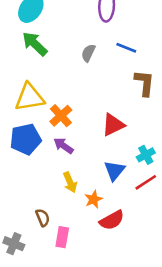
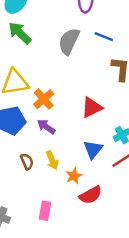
gray semicircle: (88, 53) -> (69, 41), size x1.6
brown semicircle: (43, 218) -> (27, 161), moved

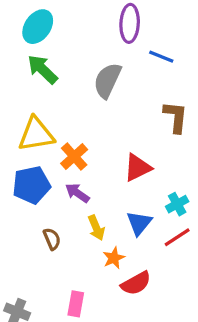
blue line: (104, 37) -> (161, 57), moved
yellow arrow: (52, 160) -> (96, 228), moved

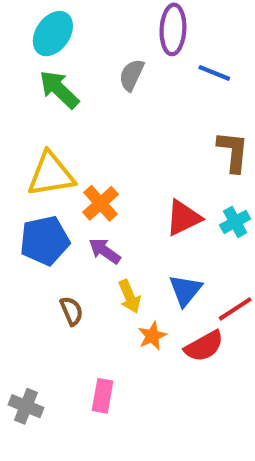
gray semicircle: (107, 80) -> (132, 75), moved, size x0.7
cyan cross: (177, 204) -> (235, 222), moved
red semicircle: (136, 283) -> (204, 346), moved

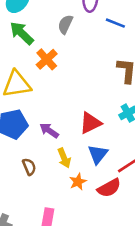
orange cross: (101, 203) -> (47, 59), moved
red triangle: (183, 218) -> (90, 123), moved

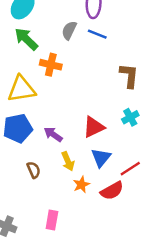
blue line: (115, 23) -> (97, 34), moved
orange cross: (47, 59) -> (51, 65), turned -35

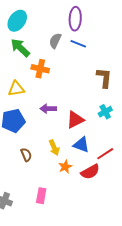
yellow triangle: (21, 89) -> (16, 89), size x0.7
purple arrow: (53, 134) -> (48, 109), moved, turned -35
blue triangle: (101, 158) -> (81, 145), turned -48

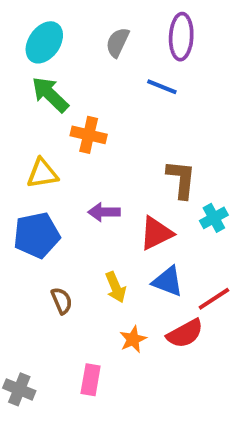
purple ellipse: (75, 19) -> (181, 37), moved
gray semicircle: (55, 41) -> (118, 42), moved
brown L-shape: (104, 78) -> (181, 179), moved
orange star: (65, 167) -> (133, 339), moved

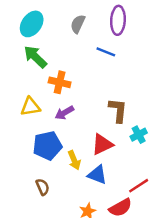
purple arrow: (104, 212) -> (64, 113), moved, turned -30
blue pentagon: (37, 235) -> (47, 146), moved
blue triangle: (168, 281) -> (97, 175), moved
yellow arrow: (116, 287) -> (74, 160), moved

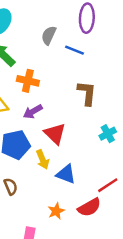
gray semicircle: (78, 24) -> (49, 35), moved
brown L-shape: (118, 110) -> (87, 93), moved
red triangle: (102, 144) -> (55, 134), moved, turned -50

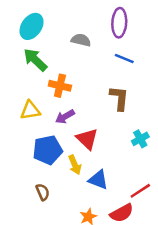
gray semicircle: (49, 35) -> (81, 40), turned 78
blue line: (75, 50) -> (124, 59), moved

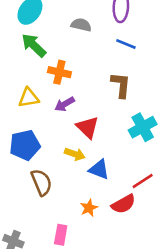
cyan cross: (140, 139) -> (143, 127), size x1.5
blue pentagon: (48, 150) -> (25, 145), moved
yellow arrow: (75, 165) -> (75, 154), turned -48
brown semicircle: (43, 192) -> (41, 182), size x1.5

